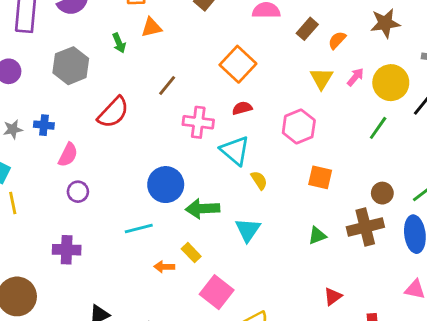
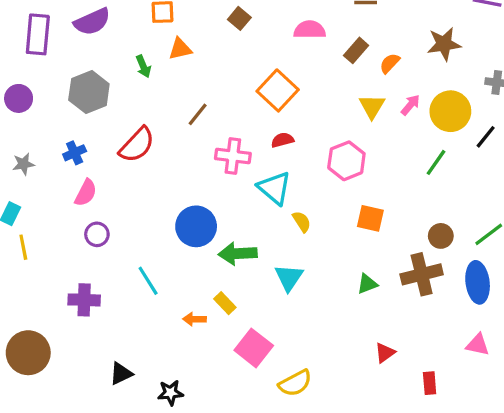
blue cross: (44, 125) -> (75, 153), moved, turned -30
cyan line: (139, 228) -> (148, 281), moved, turned 72

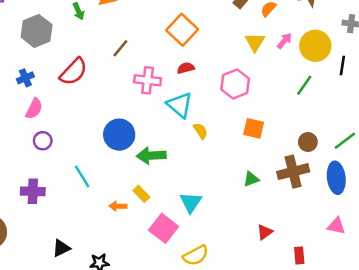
black line: (486, 137) -> (342, 66), turned -30
cyan triangle: (289, 278) -> (191, 202), moved

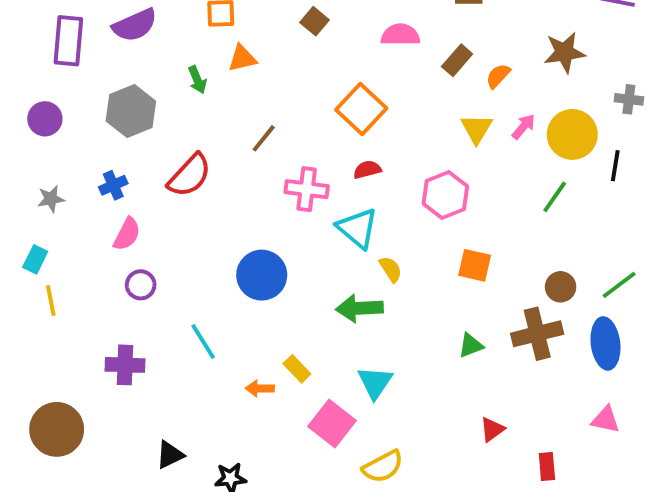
green arrow: (151, 156) -> (359, 308), moved

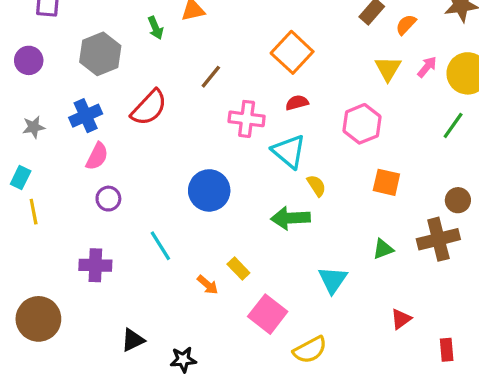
blue cross: (113, 185) -> (86, 116), size x1.4
cyan triangle: (375, 383) -> (333, 280), moved
orange arrow: (260, 388) -> (208, 285), turned -140

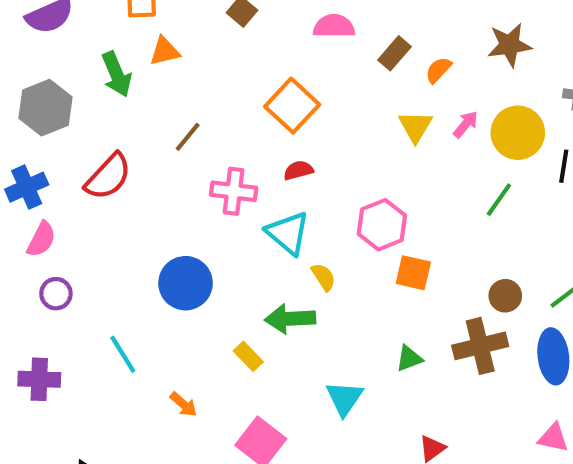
green arrow: (156, 28) -> (117, 74), size x1.5
pink hexagon: (362, 124) -> (382, 225), moved
yellow rectangle: (238, 269) -> (248, 356), moved

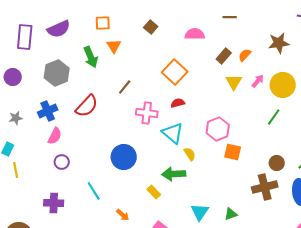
orange triangle: (165, 51) -> (114, 46), turned -49
brown rectangle: (395, 53) -> (224, 56), moved
green triangle: (409, 358) -> (231, 214), moved

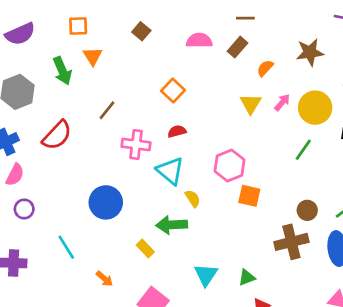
brown rectangle: (224, 56) -> (237, 47), moved
orange square: (175, 72) -> (173, 90), size x0.7

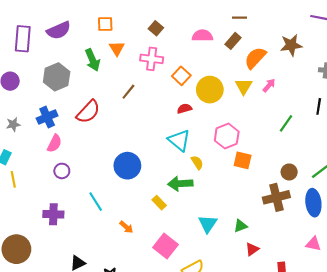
orange semicircle: (265, 68) -> (255, 58), size x1.6
yellow circle: (315, 108) -> (210, 90), moved
pink cross: (136, 144) -> (152, 59), moved

